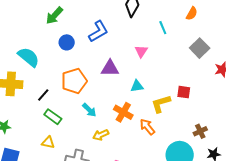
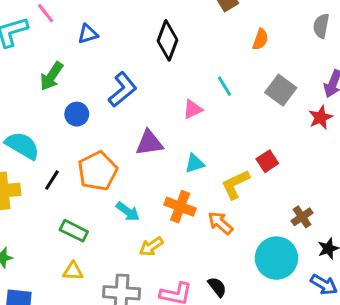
cyan line: (163, 28) -> (225, 86), moved
pink triangle: (141, 51) -> (193, 109), turned 40
red square: (184, 92) -> (267, 161), turned -32
black line: (43, 95) -> (52, 180), moved

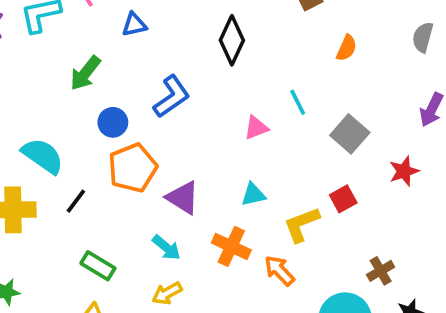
gray square: (281, 90) -> (350, 134), moved
red star: (321, 117) -> (404, 171), moved
purple triangle: (149, 143) -> (183, 198), moved, turned 36
orange pentagon: (98, 171) -> (133, 168), moved
yellow arrow: (151, 247) -> (167, 293), moved

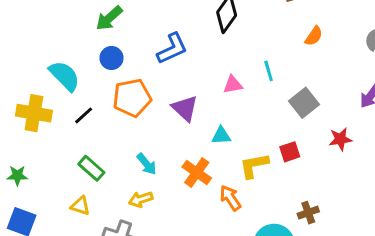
blue circle: (113, 122) -> (111, 58), moved
purple triangle: (183, 198) -> (185, 108), moved

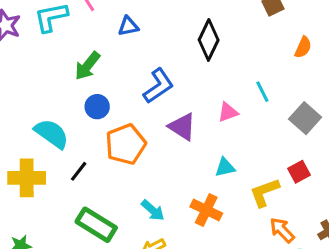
purple triangle: (185, 108) -> (182, 127), moved
green rectangle: (91, 168) -> (96, 225), size x1.4
orange arrow: (230, 198) -> (282, 230), moved

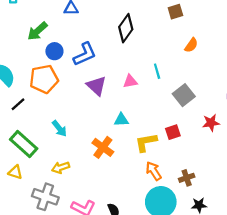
blue circle: (97, 107) -> (54, 51), moved
orange pentagon: (126, 144) -> (44, 79), moved
cyan arrow: (153, 210) -> (59, 128), moved

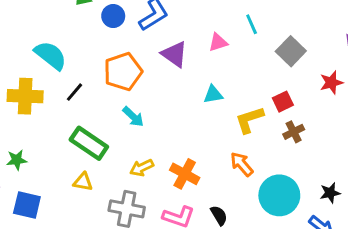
orange pentagon: (44, 79) -> (123, 72), moved
orange cross: (103, 147) -> (185, 174), moved
orange arrow: (154, 171) -> (242, 164), moved
brown cross: (187, 178) -> (294, 132), moved

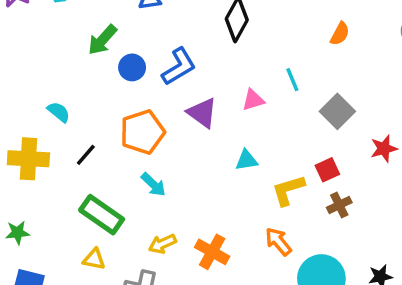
cyan semicircle: (51, 55) -> (59, 112), size x0.6

